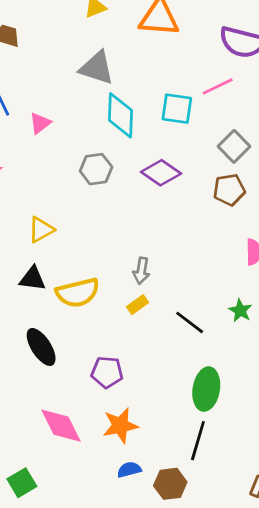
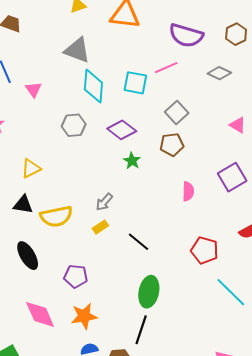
pink triangle: (40, 123) -> (33, 90), turned -30
gray arrow: (141, 271) -> (104, 202), turned 30
green star: (240, 311) -> (132, 161), moved

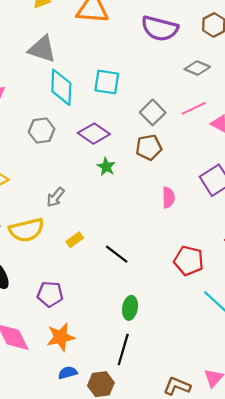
pink line: (166, 68) -> (194, 108), moved
gray arrow: (104, 202) -> (55, 197), moved
green ellipse: (149, 292) -> (130, 308), size x0.7

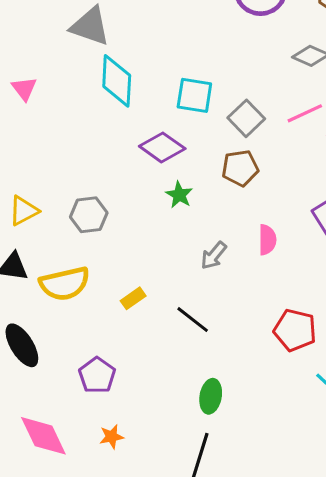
cyan square: (107, 82) -> (194, 95), moved
gray hexagon: (42, 131) -> (89, 215), moved
gray arrow: (55, 197) -> (214, 255), moved
purple pentagon: (50, 294) -> (97, 375), turned 30
orange star: (61, 337) -> (111, 437), size x0.6

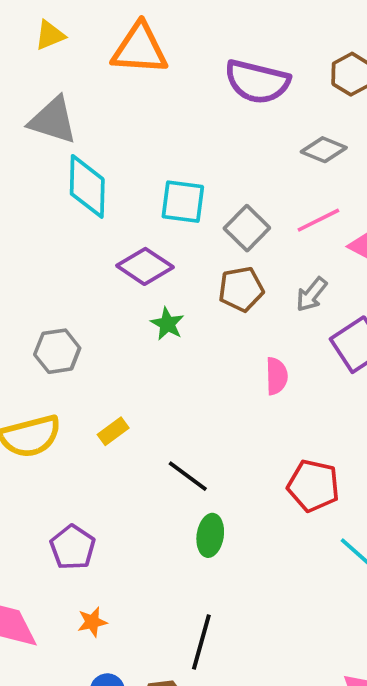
gray arrow: (214, 255) -> (311, 294), moved
yellow rectangle: (133, 298) -> (113, 431), moved
green ellipse: (211, 396) -> (210, 535), moved

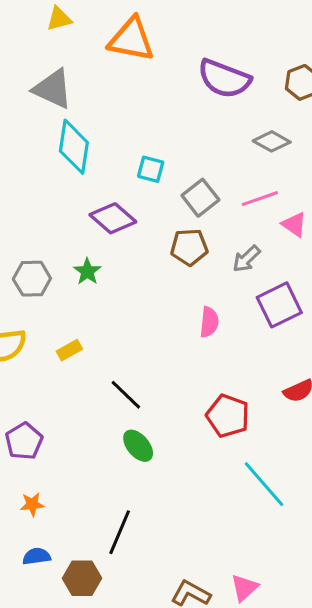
cyan square: (183, 202) -> (151, 169), size x0.7
green star: (167, 324) -> (87, 271), moved
green ellipse: (210, 535) -> (138, 446), turned -56

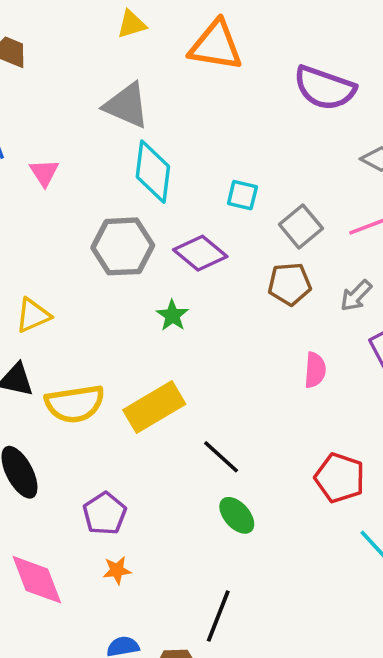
gray hexagon: (32, 279) -> (123, 246), moved, size x1.4
yellow rectangle: (69, 350) -> (154, 407), size x2.0
orange star: (32, 504) -> (117, 570), moved

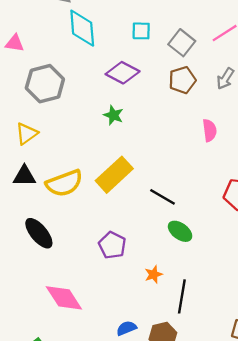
pink triangle: (44, 173) -> (15, 43), turned -36
gray hexagon: (123, 246) -> (45, 84), moved
purple pentagon: (105, 514) -> (112, 245), moved
orange star: (117, 570) -> (154, 274), moved

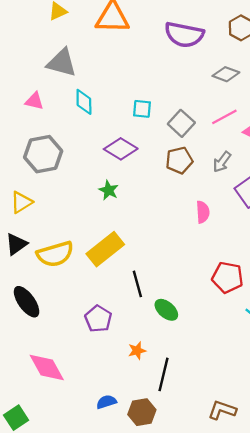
cyan diamond: (82, 28) -> (84, 102), size x0.7
pink triangle: (15, 43) -> (34, 101), moved
black triangle: (24, 176) -> (16, 244), turned -40
black line: (162, 197) -> (137, 284), moved, turned 40

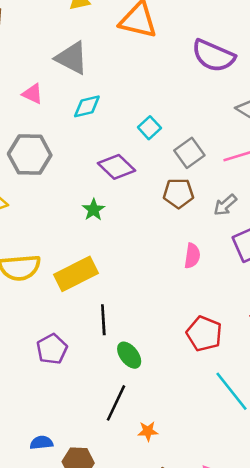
cyan diamond: (84, 102) -> (87, 106), turned 65
cyan square: (142, 109) -> (149, 128), turned 30
orange star: (137, 351) -> (148, 431), moved
black line: (163, 374) -> (116, 403), moved

